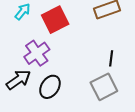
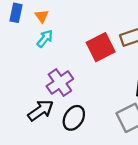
red square: (55, 20) -> (101, 47), moved

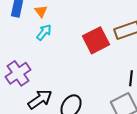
purple cross: (60, 83) -> (18, 73), moved

